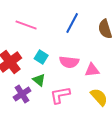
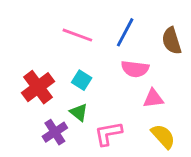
pink line: (26, 25) -> (77, 35), moved
pink semicircle: (69, 62) -> (135, 69), moved

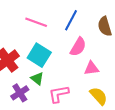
pink semicircle: (135, 69) -> (78, 47), turned -66
cyan square: (82, 80) -> (39, 55), size x1.6

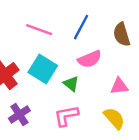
pink semicircle: (78, 47) -> (90, 59), turned 36
pink triangle: (91, 68) -> (119, 86), moved
green triangle: (37, 79) -> (71, 84), moved

